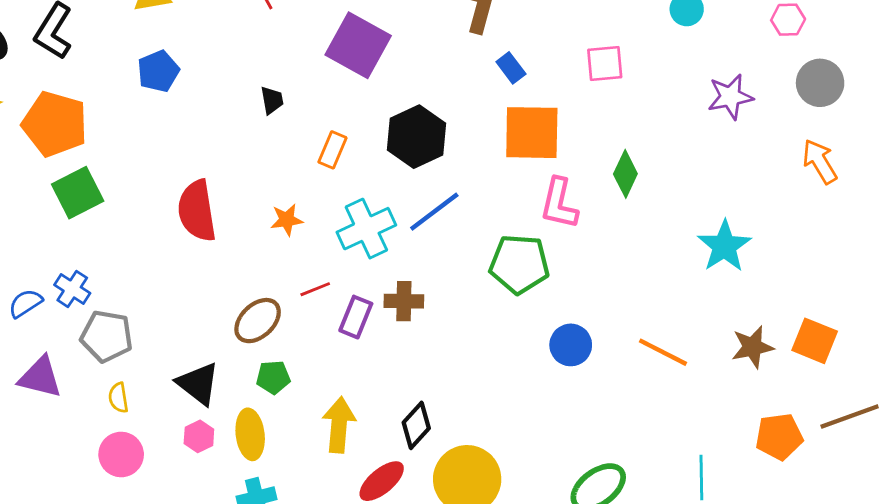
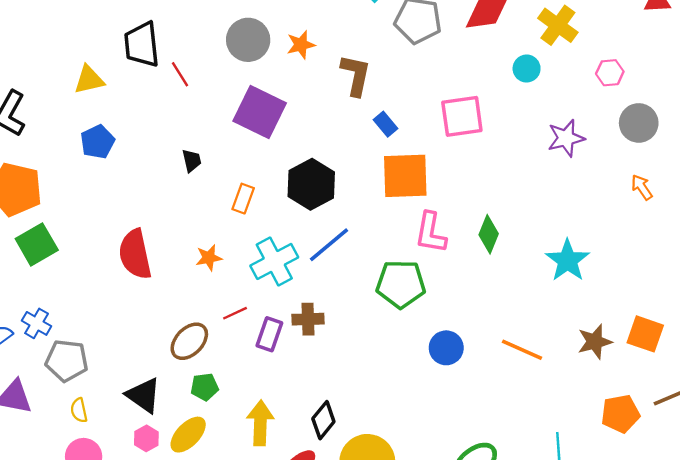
pink square: (605, 64) -> (462, 116), size x1.4
orange arrow: (820, 161) -> (642, 187), size x0.7
green diamond: (625, 174) -> (489, 234), moved
yellow ellipse: (250, 434) -> (188, 435), turned 54

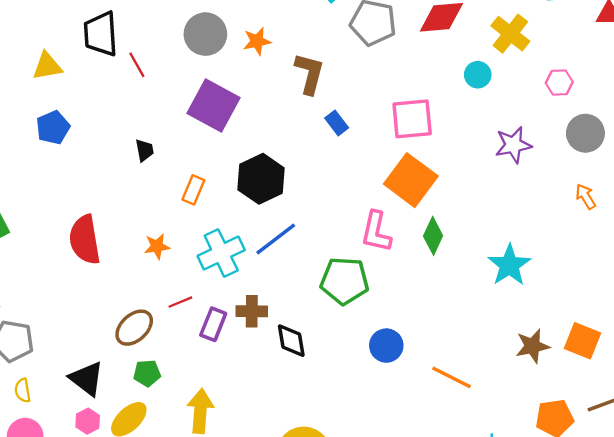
orange square: (405, 176) -> (411, 180), moved, turned 36
orange line: (522, 350) -> (451, 377), moved
black diamond: (323, 420) -> (291, 341), moved, turned -51

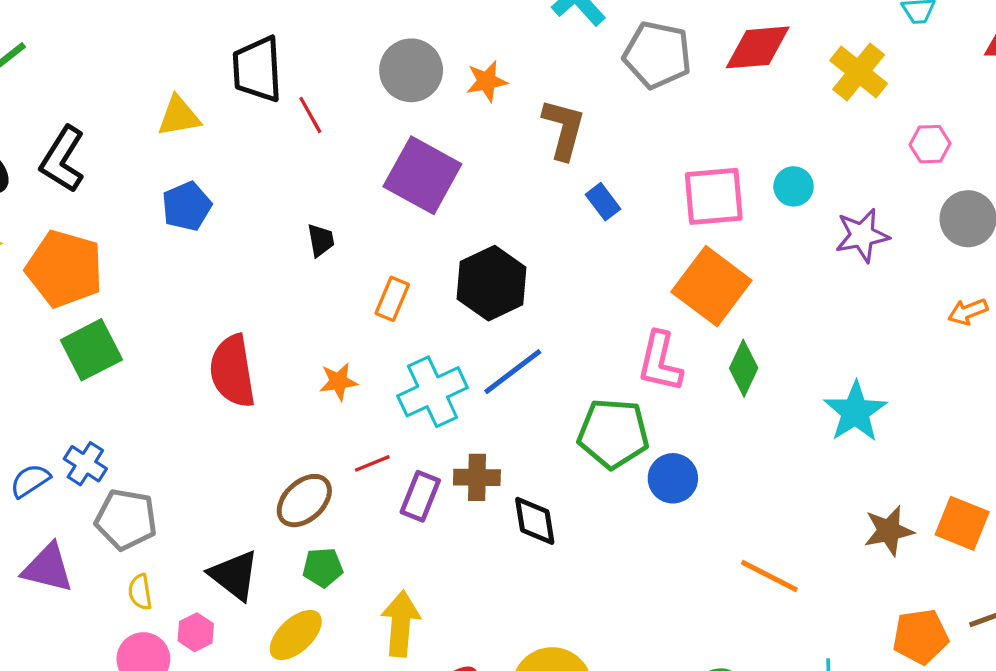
cyan circle: (478, 75) -> (794, 186), moved
orange arrow: (586, 196) -> (968, 312), turned -80
blue circle: (386, 346) -> (673, 478), moved
pink hexagon: (88, 421) -> (196, 632), moved

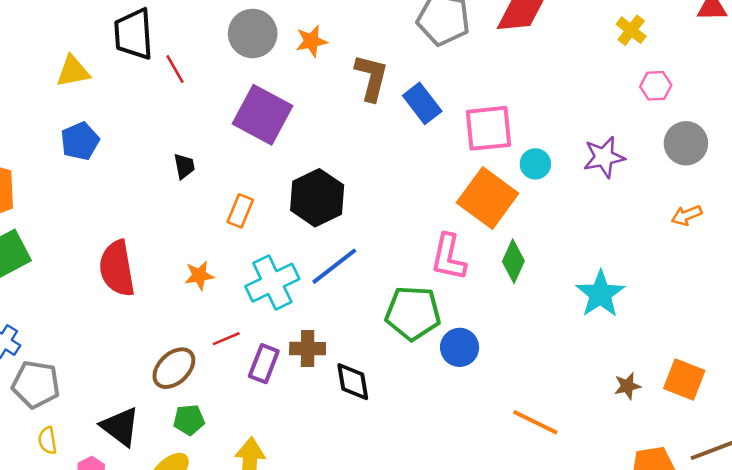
yellow cross: (859, 72) -> (631, 30), moved, size x0.7
cyan circle: (794, 186) -> (535, 164), moved
blue rectangle: (603, 202) -> (422, 103), moved, size x1.4
brown star: (889, 531) -> (627, 386), size x0.7

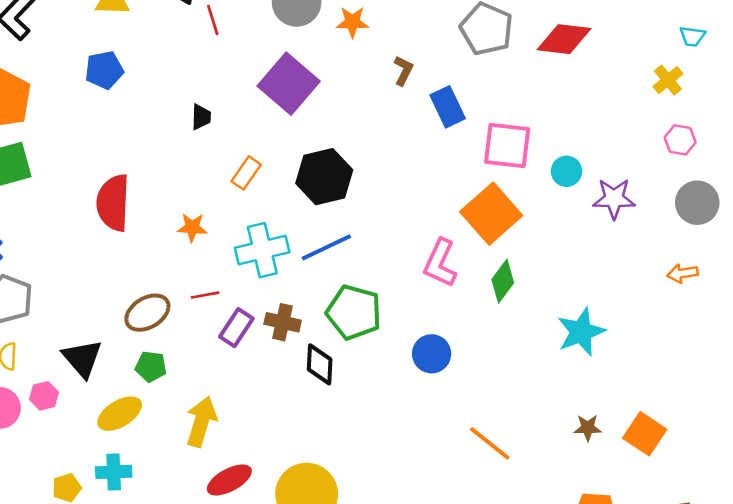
brown L-shape: (371, 78) -> (403, 71), size x0.6
cyan circle: (535, 164) -> (566, 171), moved
green pentagon: (413, 313) -> (354, 312), moved

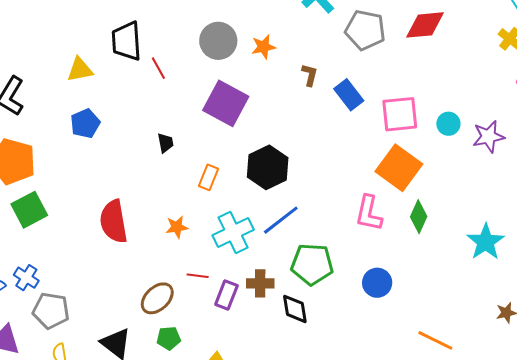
red line: (205, 295) -> (198, 276), turned 30

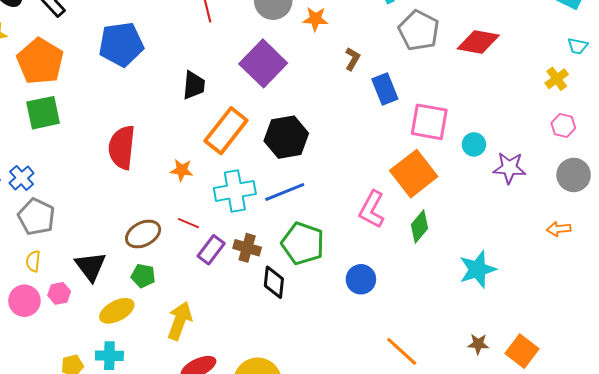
blue pentagon: (85, 123) -> (121, 44), size x1.5
black trapezoid: (165, 143) -> (194, 85), size x1.4
orange rectangle: (208, 177) -> (226, 131), size x1.8

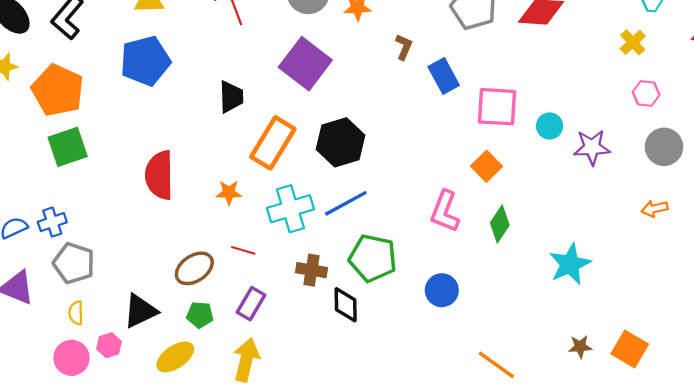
orange square: (414, 174) -> (487, 166), size x0.6
blue cross: (22, 178) -> (52, 222), turned 30
purple rectangle: (211, 250) -> (251, 304), moved
black triangle: (91, 266) -> (140, 311), turned 48

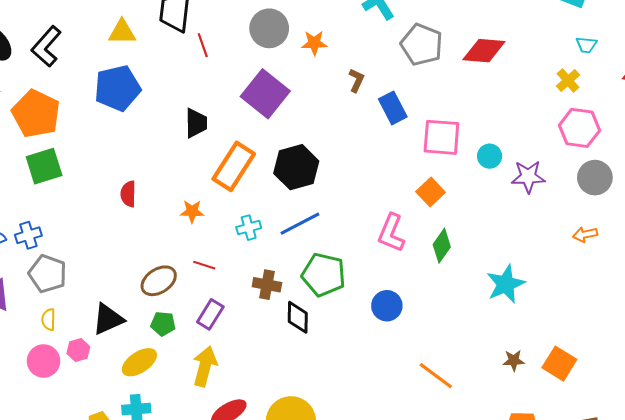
pink hexagon: (646, 93) -> (579, 128), size x1.6
red semicircle: (159, 175) -> (128, 194), size x0.6
cyan cross: (290, 209) -> (249, 228), size x0.6

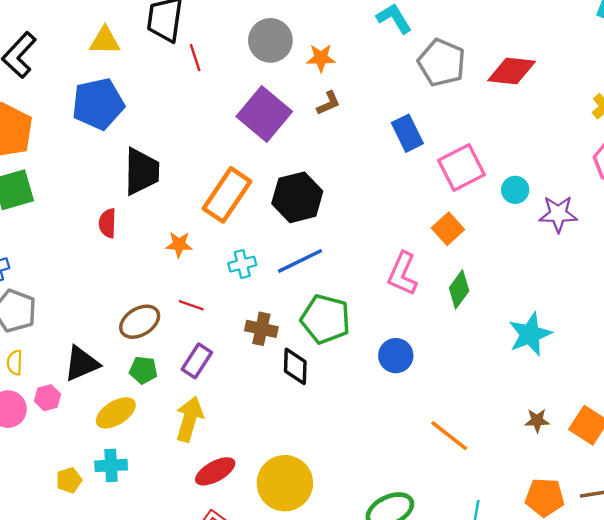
brown L-shape: (356, 80) -> (328, 103), moved, turned 40
black trapezoid: (196, 123) -> (142, 171), moved, size x1.4
pink square: (441, 137) -> (461, 167), turned -33

